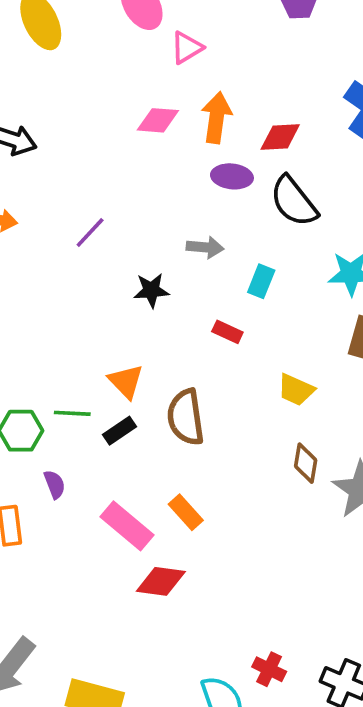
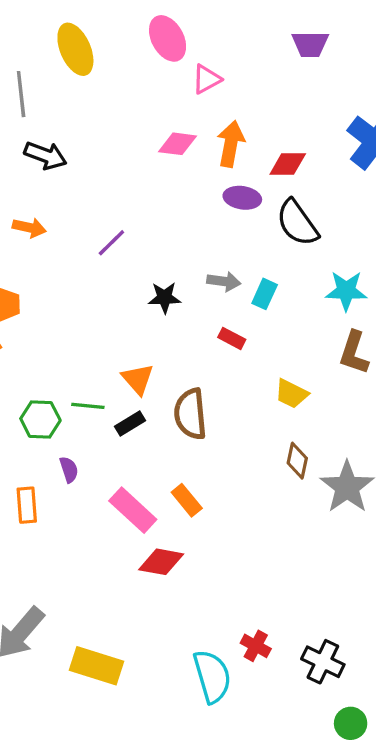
gray arrow: (205, 247) -> (224, 281), moved

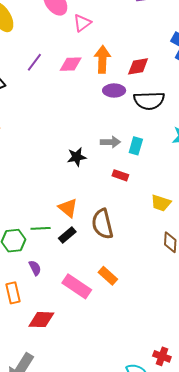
black semicircle: (297, 223) -> (149, 101), turned -48
purple line: (111, 243) -> (34, 62), moved
red diamond: (161, 562) -> (41, 320), moved

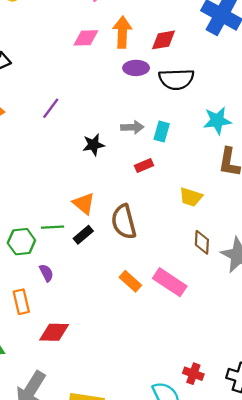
purple line: (34, 62) -> (51, 108), moved
red rectangle: (120, 175) -> (144, 166), turned -42
pink rectangle: (77, 286) -> (170, 282), moved

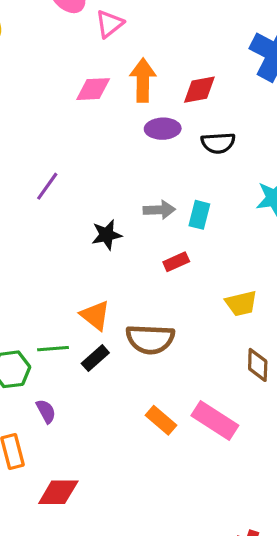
black semicircle: (176, 79) -> (218, 143), size x0.7
yellow trapezoid: (191, 197) -> (241, 303), turned -30
brown semicircle: (124, 222) -> (150, 339), turned -72

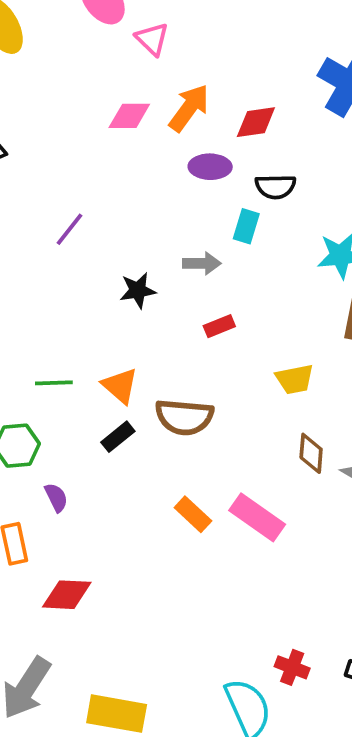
pink triangle: (110, 24) -> (152, 39), turned -40
orange arrow: (143, 80) -> (189, 108), turned 33
cyan rectangle: (199, 215) -> (246, 226), moved
green line: (53, 349) -> (54, 383), moved

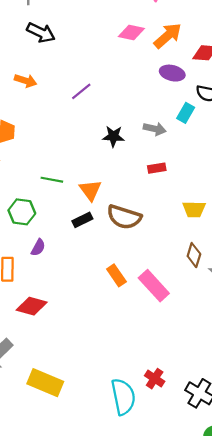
purple semicircle: (56, 497) -> (38, 248), turned 42

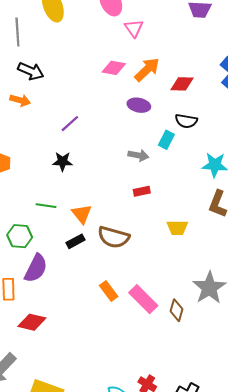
purple ellipse: (172, 73) -> (139, 105), moved
orange arrow: (26, 81) -> (20, 100), moved
black star: (113, 136) -> (62, 161), moved
purple semicircle: (38, 248) -> (36, 268), size x1.8
brown diamond: (194, 255) -> (177, 310), moved

